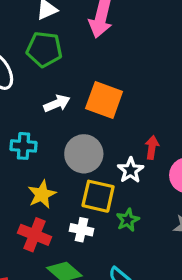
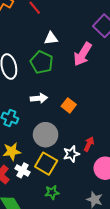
orange square: (104, 100) -> (69, 105), size x0.6
green star: (128, 220) -> (52, 192), moved
white cross: (81, 230) -> (22, 170), moved

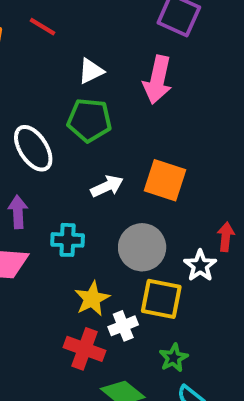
orange square: (69, 105) -> (165, 180), size x1.5
white cross: (22, 170) -> (123, 326), turned -32
green star: (52, 192) -> (174, 358), moved

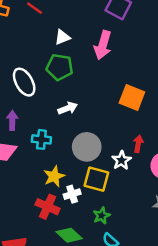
orange square: (165, 180) -> (132, 98), moved

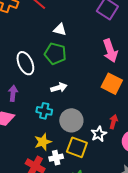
white triangle: (62, 37) -> (60, 30), turned 32
pink arrow: (103, 45) -> (110, 51), moved, turned -40
cyan cross: (41, 139) -> (44, 111), moved

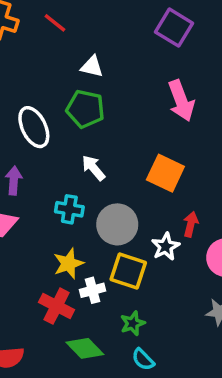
orange square: (112, 84) -> (165, 173), moved
white arrow: (59, 88) -> (94, 168), turned -112

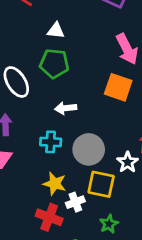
white arrow: (94, 168) -> (66, 108), turned -50
orange square: (165, 173) -> (118, 87), moved
yellow star: (68, 264) -> (55, 184), turned -30

